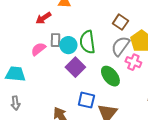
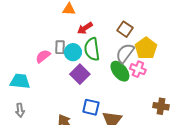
red arrow: (43, 18) -> (85, 28), moved
green ellipse: (110, 76) -> (120, 71), moved

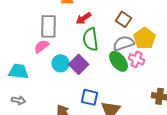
gray rectangle: (60, 47) -> (48, 26), moved, size x1.6
cyan circle: (73, 52) -> (60, 63), moved
gray semicircle: (125, 53) -> (124, 43), turned 35
gray arrow: (20, 110) -> (18, 100), turned -72

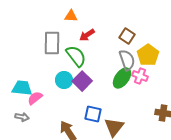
green semicircle: (90, 39) -> (76, 56), moved, turned 150
gray semicircle: (124, 43) -> (127, 60), turned 90
pink semicircle: (42, 46) -> (35, 98), moved
green ellipse: (118, 61) -> (122, 78), turned 75

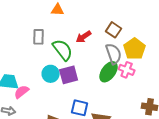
red arrow: (87, 35) -> (84, 37), moved
gray rectangle: (52, 43) -> (39, 37), size x0.7
purple square: (82, 81) -> (69, 75), turned 30

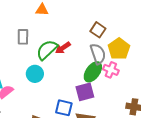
red arrow: (84, 37) -> (63, 48), moved
green semicircle: (63, 50) -> (47, 50), turned -95
purple square: (69, 75) -> (85, 92), moved

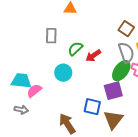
red arrow: (63, 48) -> (93, 56), moved
green semicircle: (47, 50) -> (75, 49), size x0.7

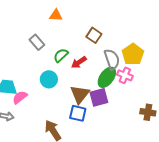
brown square: (126, 29) -> (94, 35), moved
gray rectangle: (51, 36) -> (37, 42), turned -42
brown triangle: (113, 120) -> (80, 94), moved

